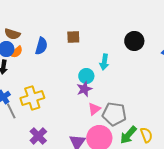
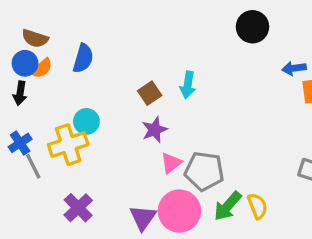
brown square: (73, 37) -> (150, 93), moved, turned -32
black circle: (134, 41) -> (252, 27), moved
cyan circle: (86, 76) -> (86, 121), moved

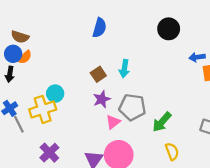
blue semicircle: (83, 58) -> (99, 28), moved
gray pentagon: (204, 171) -> (132, 107), moved
green arrow: (228, 206) -> (162, 122), moved

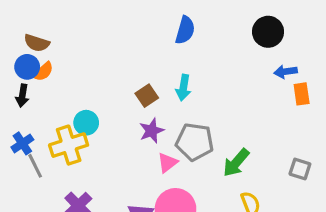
blue semicircle: (99, 28) -> (185, 30), moved
black circle: (169, 29) -> (268, 32), moved

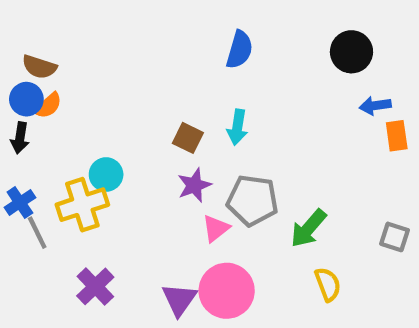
brown square: (147, 96) -> (188, 138), turned -30

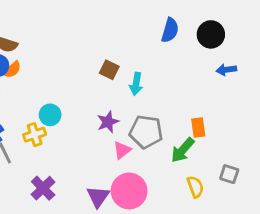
blue semicircle: (240, 50) -> (170, 30), moved
orange rectangle: (397, 136) -> (198, 128), moved
brown square: (188, 138) -> (109, 70), moved
yellow cross: (82, 205) -> (35, 135), size x0.7
gray square: (395, 237) -> (229, 174), moved

